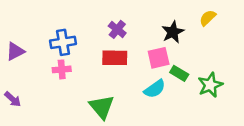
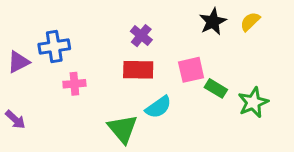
black star: (173, 32) -> (213, 22), moved
blue cross: (63, 42) -> (54, 46), moved
cyan semicircle: (155, 89) -> (158, 107), moved

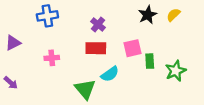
blue cross: (54, 46) -> (47, 16), moved
green rectangle: (216, 88) -> (150, 61), turned 56

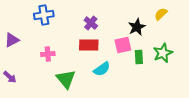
black star: (148, 15) -> (137, 27), moved
green star: (176, 71) -> (163, 53), moved
green triangle: (85, 89) -> (66, 79), moved

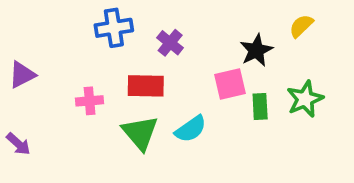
blue cross: (44, 15) -> (114, 28), moved
red rectangle: (89, 45) -> (146, 86), moved
green triangle: (66, 79) -> (140, 133), moved

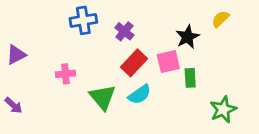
red rectangle: (146, 86) -> (134, 63), moved, turned -48
green star: (305, 99) -> (223, 109), moved

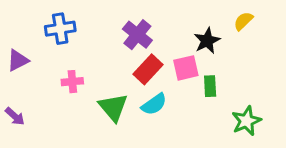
blue cross: (83, 20) -> (60, 29), moved
purple cross: (124, 31) -> (137, 35), size x1.4

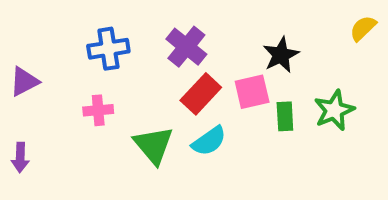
yellow semicircle: (243, 21) -> (363, 28), moved
blue cross: (60, 29) -> (108, 49), moved
purple arrow: (15, 116) -> (20, 157), turned 50
green star: (246, 121) -> (334, 110), moved

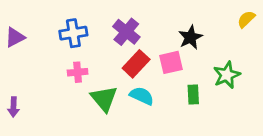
purple triangle: (24, 82) -> (15, 37), moved
pink cross: (98, 110) -> (78, 72), moved
green rectangle: (285, 116) -> (193, 94), moved
cyan semicircle: (209, 141) -> (142, 96), turned -120

